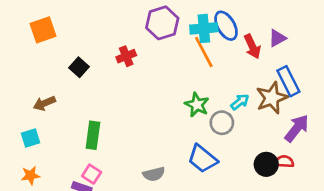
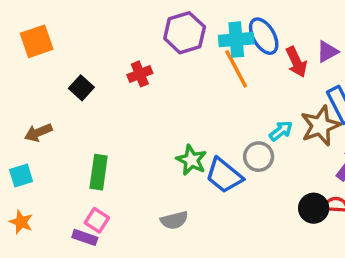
green star: (197, 105) -> (191, 160), moved
blue trapezoid: (202, 159) -> (224, 176), moved
orange star: (31, 175) -> (21, 222), turned 30

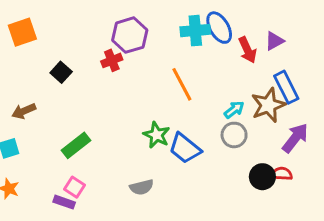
purple hexagon: (185, 33) -> (130, 35), moved
orange line: (236, 69) -> (182, 84), moved
gray circle: (259, 157) -> (234, 135), moved
green rectangle: (99, 172) -> (76, 145), turned 44

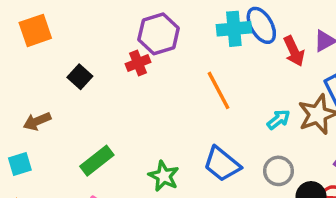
green star: (157, 135) -> (164, 176), moved
gray circle: (234, 135) -> (278, 171), moved

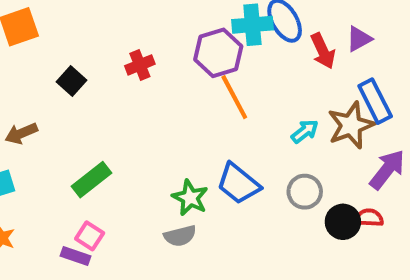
purple hexagon: (159, 34) -> (218, 53), moved
green star: (164, 176) -> (190, 198), moved

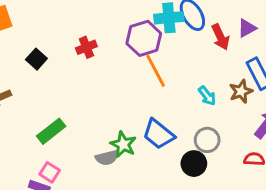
brown star: (351, 125) -> (241, 91), size x0.7
cyan arrow: (305, 131) -> (207, 96), turned 90
black circle: (343, 222) -> (194, 164), moved
gray semicircle: (180, 236) -> (107, 158), moved

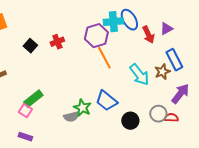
black square: (36, 59) -> (30, 46), moved
cyan arrow: (207, 96) -> (139, 75), size x1.6
gray circle: (207, 140) -> (158, 114), moved
pink square: (50, 172) -> (25, 111), moved

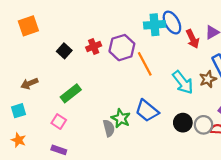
purple hexagon: (96, 36) -> (122, 48), moved
green rectangle: (33, 99) -> (71, 93), moved
gray semicircle: (71, 117) -> (109, 128), turned -91
black circle: (130, 121) -> (183, 123), moved

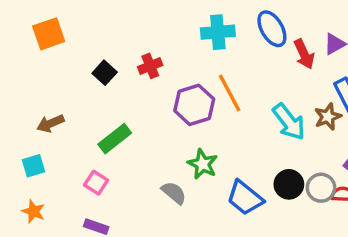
cyan cross: (155, 25) -> (218, 32), moved
purple hexagon: (122, 48) -> (194, 105), moved
blue trapezoid: (147, 111) -> (245, 198), moved
green star: (121, 118) -> (203, 164), moved
gray semicircle: (109, 128) -> (174, 193), turned -35

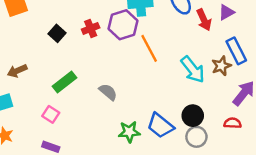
purple hexagon: (194, 105) -> (123, 25), moved
green star: (203, 164) -> (129, 132), moved, turned -30
gray circle: (321, 188) -> (196, 137), moved
gray semicircle: (174, 193) -> (108, 92), moved

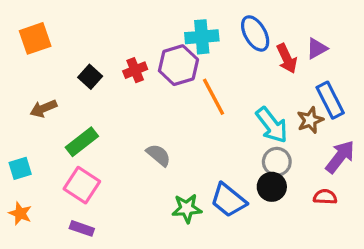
brown arrow: (17, 71) -> (43, 108), moved
green rectangle: (64, 82) -> (82, 142), moved
pink square: (51, 114) -> (82, 185), size x1.5
gray circle: (196, 137) -> (277, 162), moved

